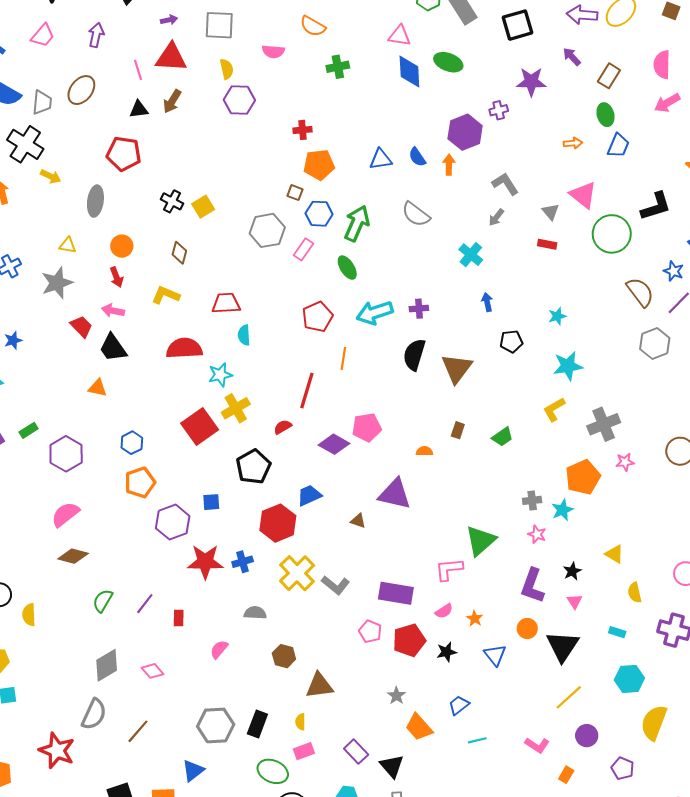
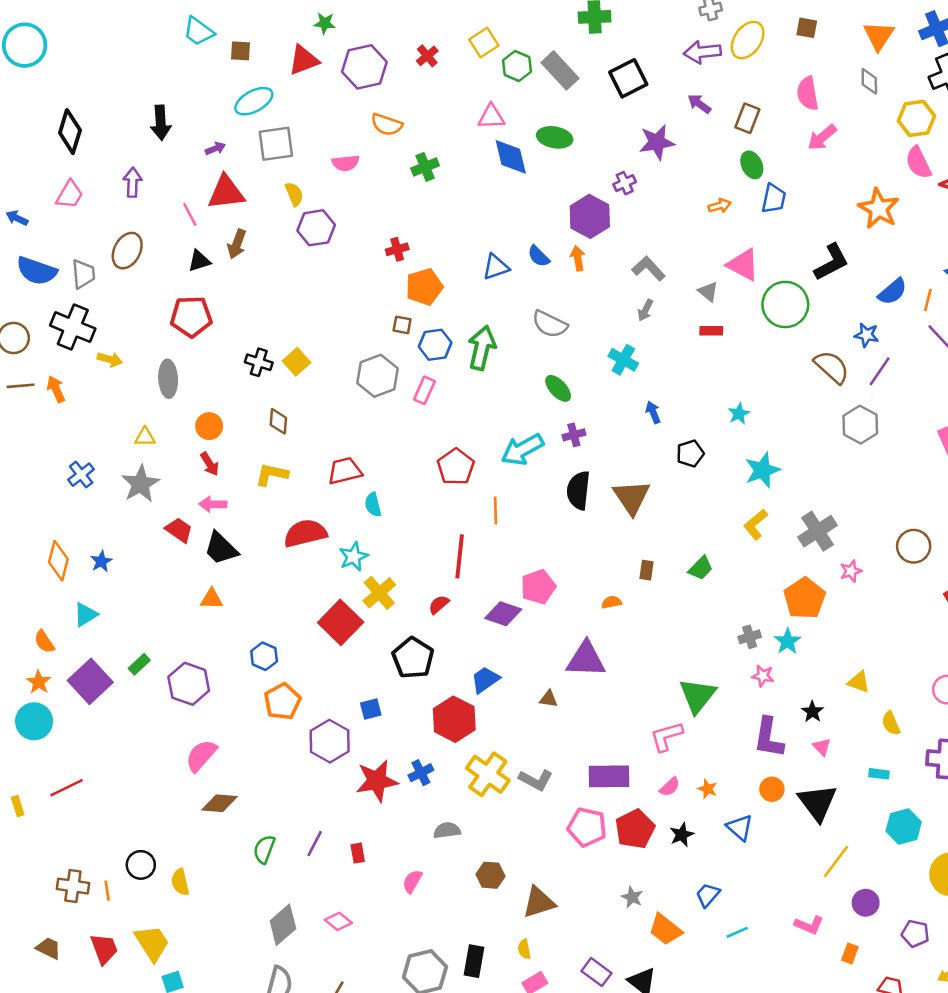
green ellipse: (347, 268) -> (558, 388), moved
pink pentagon: (370, 631) -> (587, 827), size x1.4

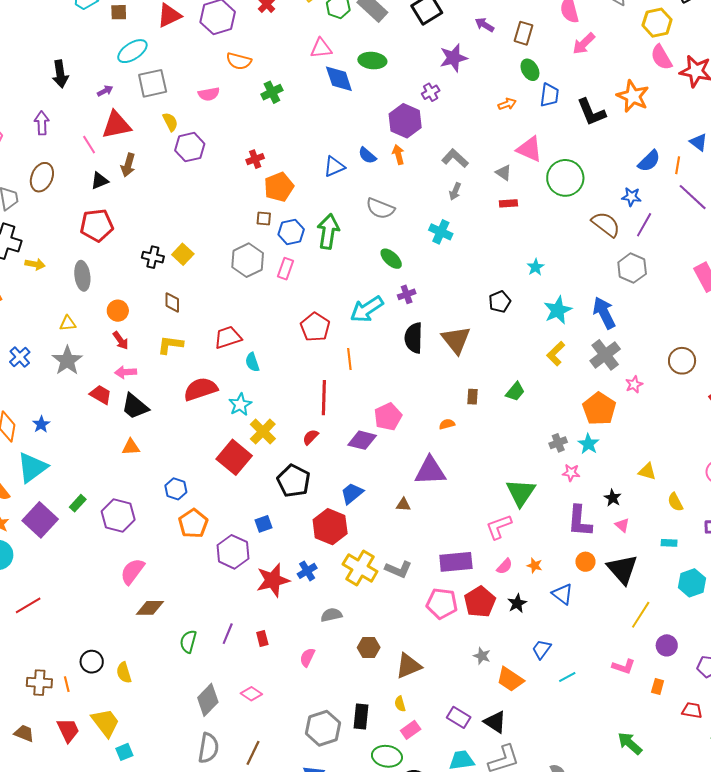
black L-shape: (831, 262) -> (591, 112), moved, turned 100
blue arrow: (653, 412) -> (604, 313), moved, size x1.8
cyan triangle: (86, 615) -> (32, 467), size x1.6

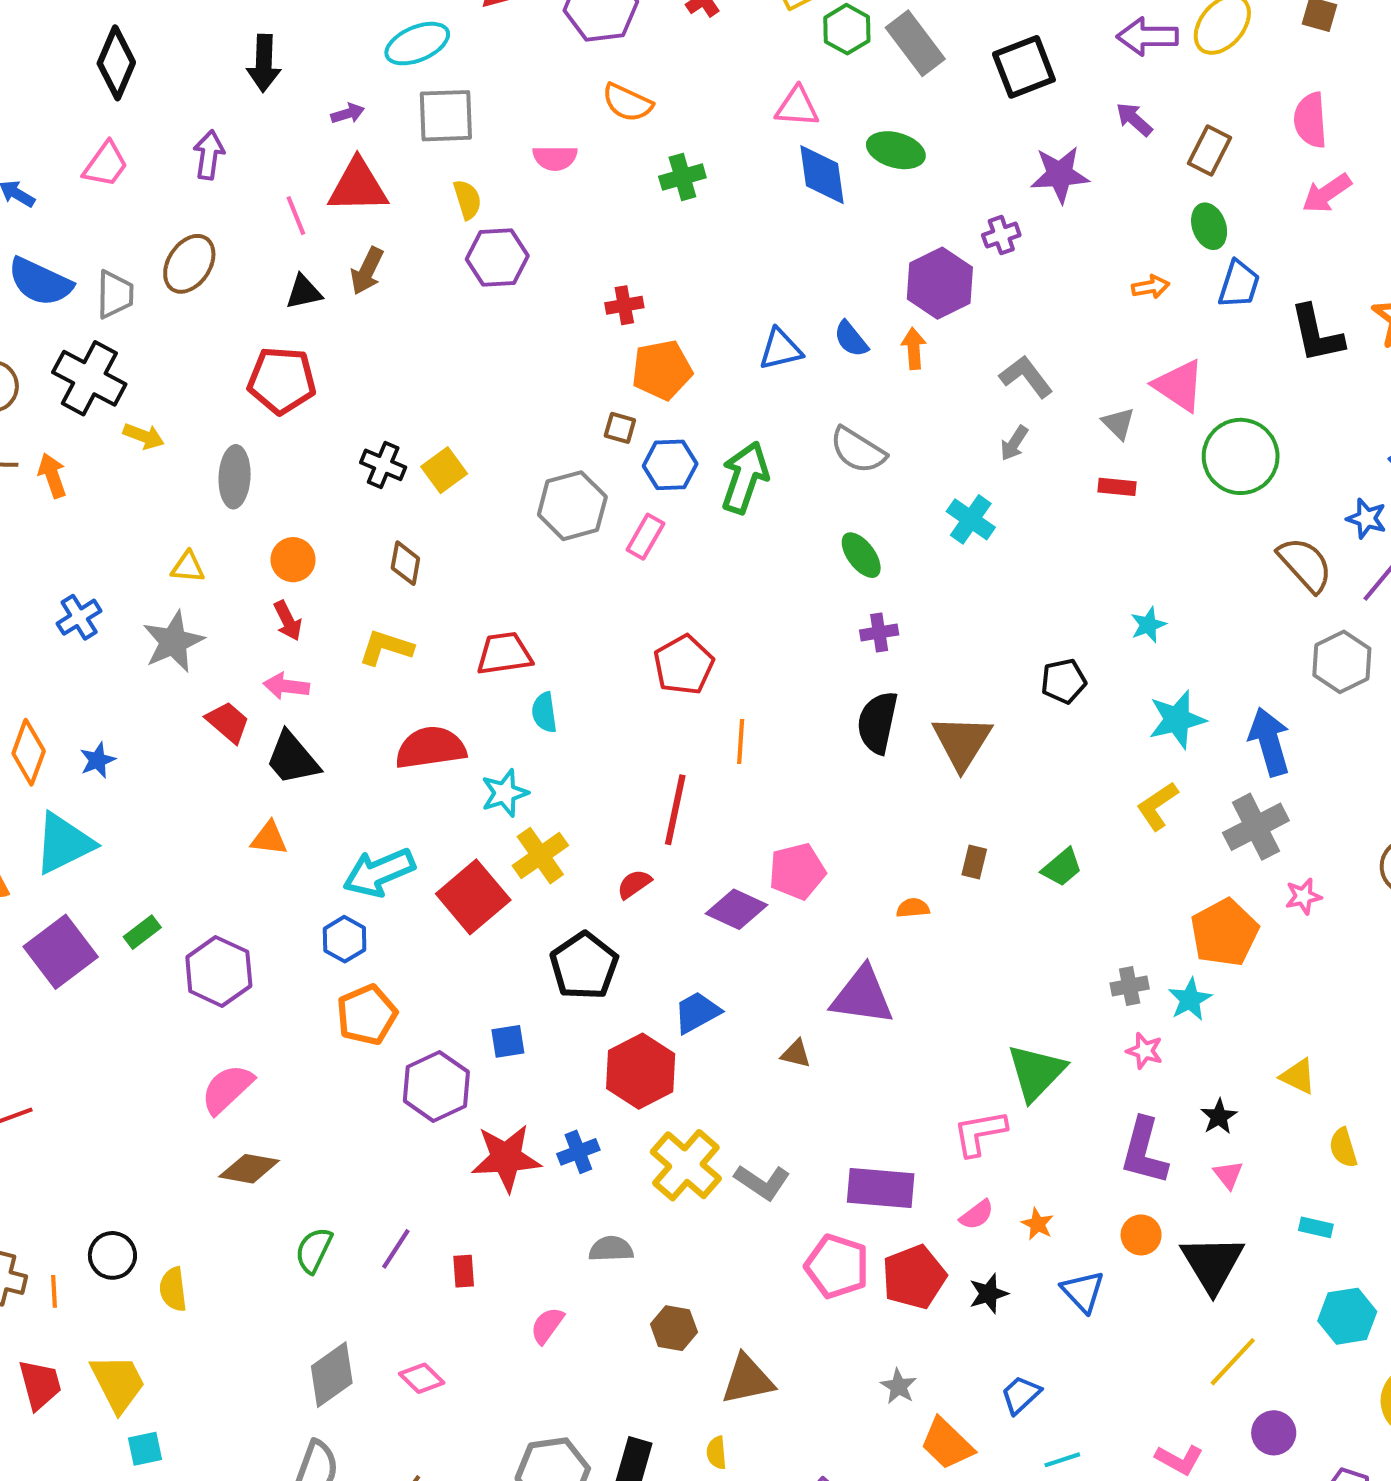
cyan arrow: (367, 309) -> (379, 872), moved

